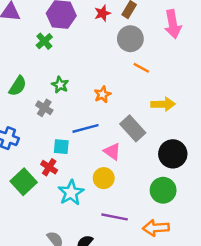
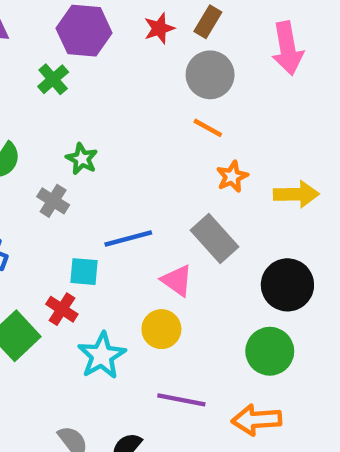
orange line: (141, 68) -> (208, 128), moved
orange star: (102, 94) -> (232, 177), moved
yellow arrow: (163, 104) -> (296, 194), moved

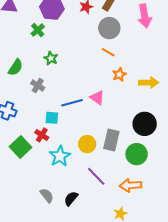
green star: (82, 159) -> (51, 58), moved
gray rectangle: (214, 238) -> (111, 140), moved, turned 55
pink triangle: (177, 280) -> (97, 98), moved
purple line: (181, 400) -> (96, 176), turned 35

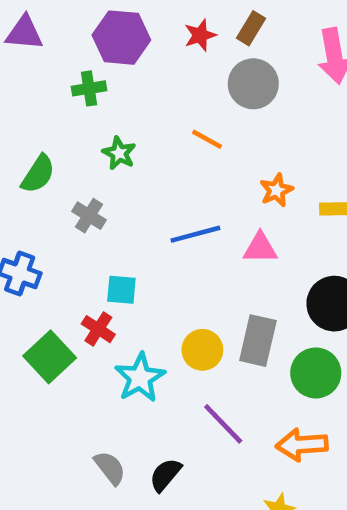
green cross: (38, 30) -> (89, 88), turned 32
orange line: (108, 52) -> (207, 139), moved
pink triangle: (97, 98) -> (260, 248), moved, turned -35
blue line: (72, 103) -> (195, 234), moved

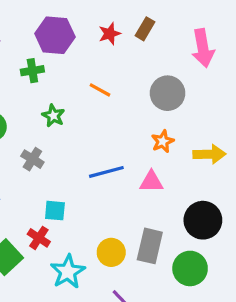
gray circle: (253, 84) -> (168, 93), moved
orange line: (207, 139) -> (100, 90), moved

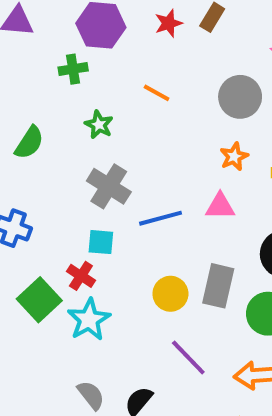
gray cross: (32, 159) -> (109, 186), moved, size x1.5
blue line: (106, 172) -> (161, 218), moved
cyan star: (68, 272) -> (89, 320), moved

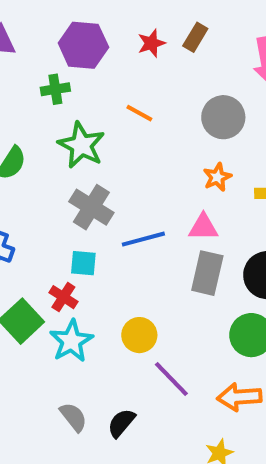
green star: (99, 125) -> (81, 145), size x1.6
gray rectangle: (218, 286) -> (207, 273), moved
yellow circle: (170, 294) -> (139, 335), moved

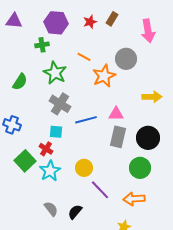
orange star: (217, 177) -> (104, 76), moved, size x1.6

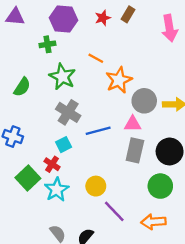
gray circle: (126, 59) -> (144, 101), moved
cyan square: (56, 132) -> (64, 145), turned -32

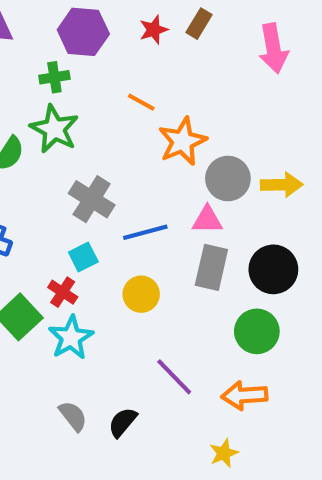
green star: (62, 77) -> (54, 129), moved
yellow circle: (96, 186) -> (141, 294), moved

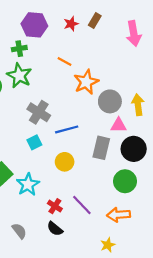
yellow arrow: (282, 185) -> (138, 105), turned -96
pink triangle: (207, 220) -> (119, 125), moved
red cross: (63, 292) -> (55, 206), moved
gray semicircle: (73, 416) -> (19, 231), moved
black semicircle: (123, 422) -> (55, 229), turned -91

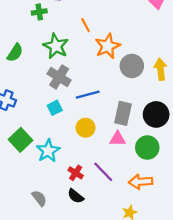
orange line: (65, 61) -> (86, 25), turned 32
green star: (19, 76) -> (56, 46), moved
pink triangle: (119, 125) -> (118, 139), moved

